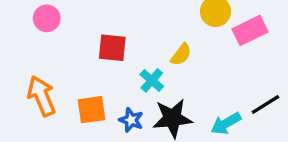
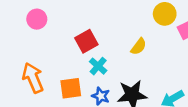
red square: (112, 48) -> (86, 41), turned -35
cyan cross: (152, 80) -> (98, 66), moved

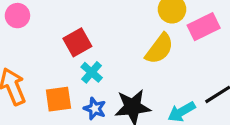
yellow semicircle: (139, 46) -> (159, 49), moved, size x1.5

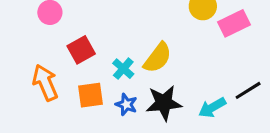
red square: (77, 42) -> (81, 50), moved
yellow semicircle: (159, 49) -> (158, 58), moved

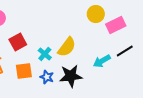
black line: (248, 90) -> (125, 51), moved
cyan arrow: (212, 108) -> (102, 61), moved

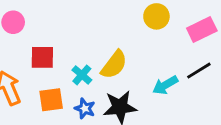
pink rectangle: (116, 25) -> (202, 30), moved
red square: (18, 42) -> (42, 57), turned 30

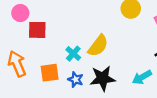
red square: (42, 57) -> (37, 30), moved
cyan arrow: (165, 85) -> (142, 77), moved

